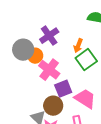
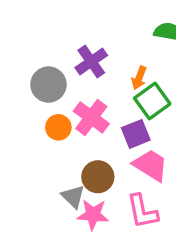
orange circle: (35, 56) -> (58, 127), moved
purple square: (63, 89) -> (136, 134), moved

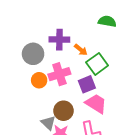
purple cross: (91, 61) -> (59, 40), turned 36
orange arrow: (139, 78) -> (81, 50), moved, turned -72
pink cross: (91, 117) -> (59, 74), turned 35

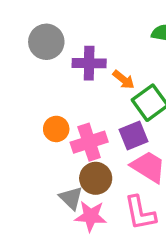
gray circle: (33, 54) -> (46, 42), moved
pink cross: (59, 74) -> (89, 142), moved

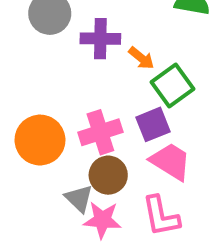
orange circle: (56, 129) -> (40, 140), moved, size x1.6

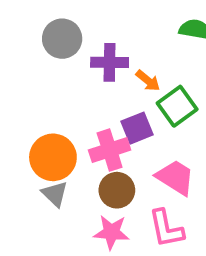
purple square: (153, 124) -> (137, 128), moved
gray triangle: (79, 198) -> (55, 194), moved

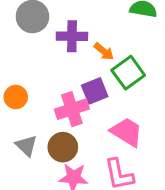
orange circle: (53, 157) -> (16, 97), moved, size x0.6
brown circle: (117, 190) -> (63, 147), moved

